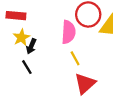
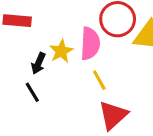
yellow star: (21, 37) -> (61, 51), moved

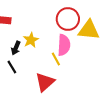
pink semicircle: (90, 44) -> (64, 45), moved
red triangle: (113, 115) -> (45, 82), moved

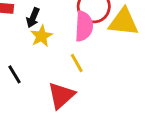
pink semicircle: (64, 45) -> (84, 26), moved
black arrow: (16, 48) -> (33, 18), moved

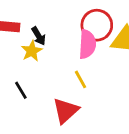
black arrow: (33, 18) -> (38, 36), turned -54
yellow star: (41, 36) -> (32, 51), moved

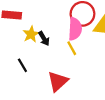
black arrow: (38, 36) -> (44, 39), moved
yellow line: (81, 79) -> (72, 48), moved

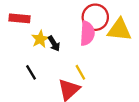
yellow line: (72, 48) -> (80, 72), moved

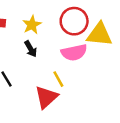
pink semicircle: (87, 33) -> (74, 53), moved, turned 75
yellow star: (40, 39) -> (32, 25), moved

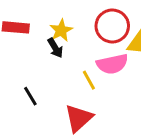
black arrow: (31, 49) -> (55, 48), moved
yellow line: (58, 79) -> (89, 80), moved

